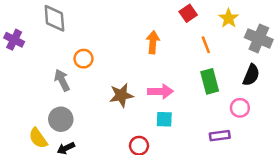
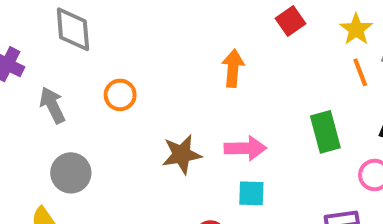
orange line: (206, 45) -> (360, 72), moved
gray arrow: (62, 80) -> (52, 105), moved
gray circle: (61, 119) -> (71, 173), moved

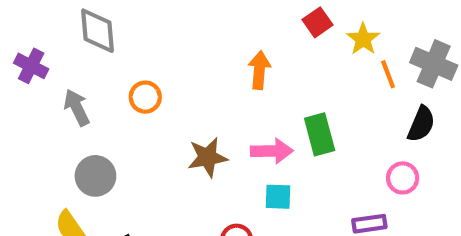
yellow star: (356, 29) -> (363, 39), moved
green rectangle: (325, 132) -> (320, 134), moved

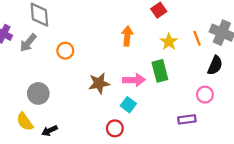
yellow star: (363, 39) -> (169, 42), moved
gray arrow: (77, 107) -> (28, 43), moved, turned -114
cyan square: (278, 197) -> (128, 105), moved, turned 35

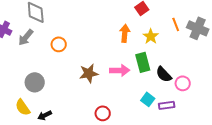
orange arrow: (127, 36) -> (125, 33), moved
orange line: (197, 38) -> (176, 24), moved
black semicircle: (215, 65) -> (164, 74), moved, turned 114
cyan square: (128, 105) -> (148, 99), moved

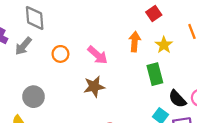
pink arrow: (120, 70) -> (98, 55), moved, turned 42
black semicircle: (164, 74) -> (177, 99), moved

